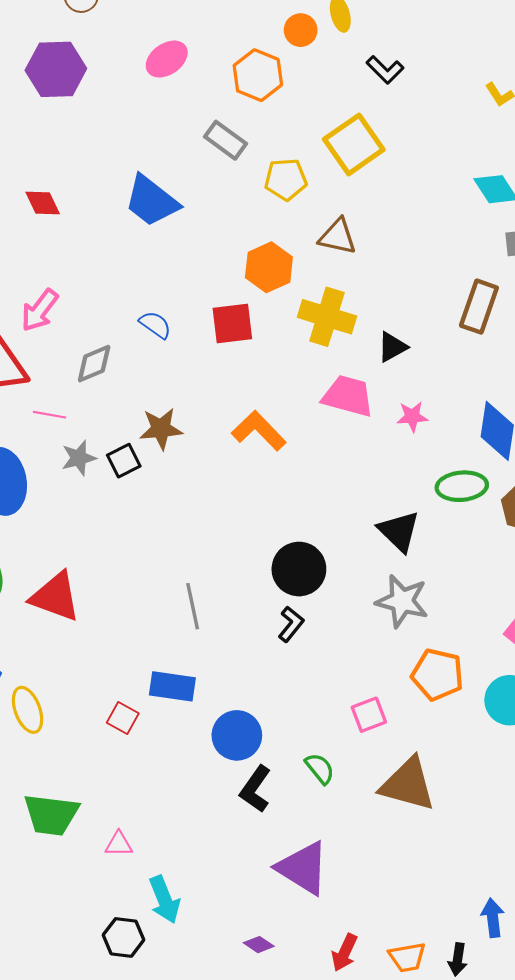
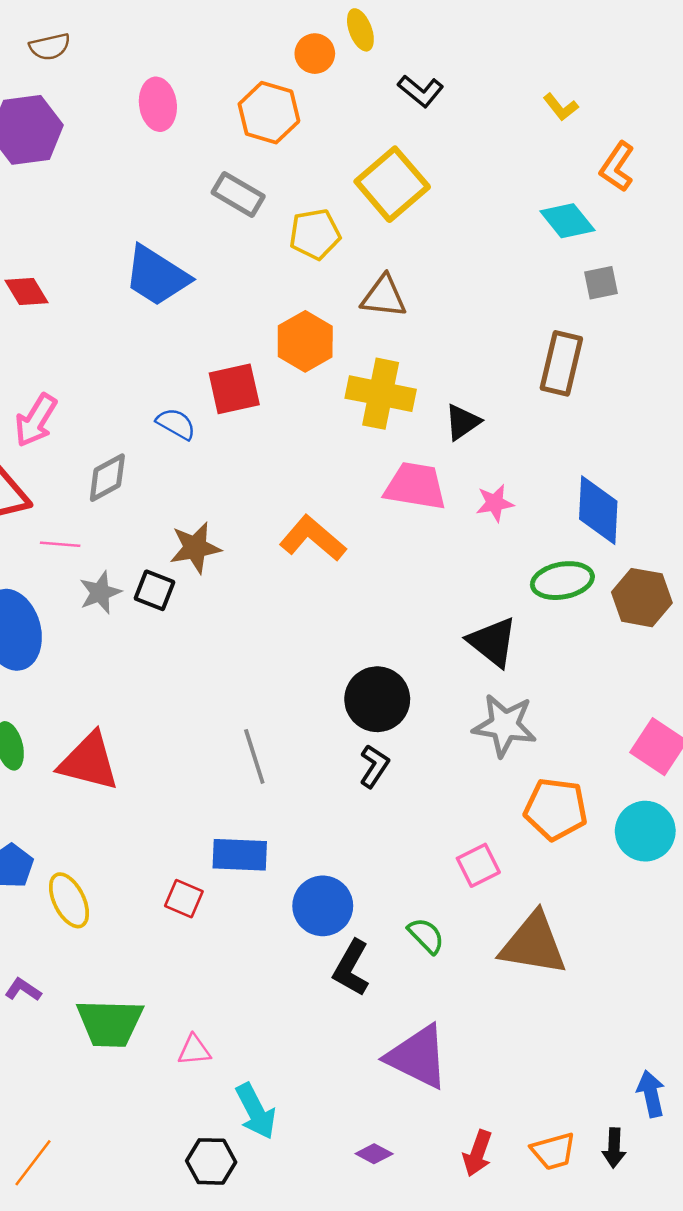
pink ellipse: (167, 59) -> (158, 104), turned -57
red square: (232, 323) -> (234, 389), moved
black square: (124, 461) -> (154, 590), turned -36

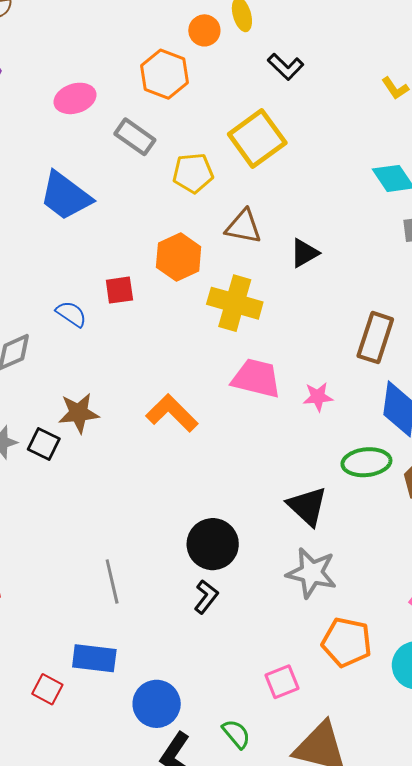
pink ellipse: (158, 104) -> (75, 98), moved, turned 75
brown rectangle: (561, 363) -> (375, 338), moved
red square: (234, 389) -> (119, 290), size x0.7
black triangle: (462, 422) -> (304, 253), moved

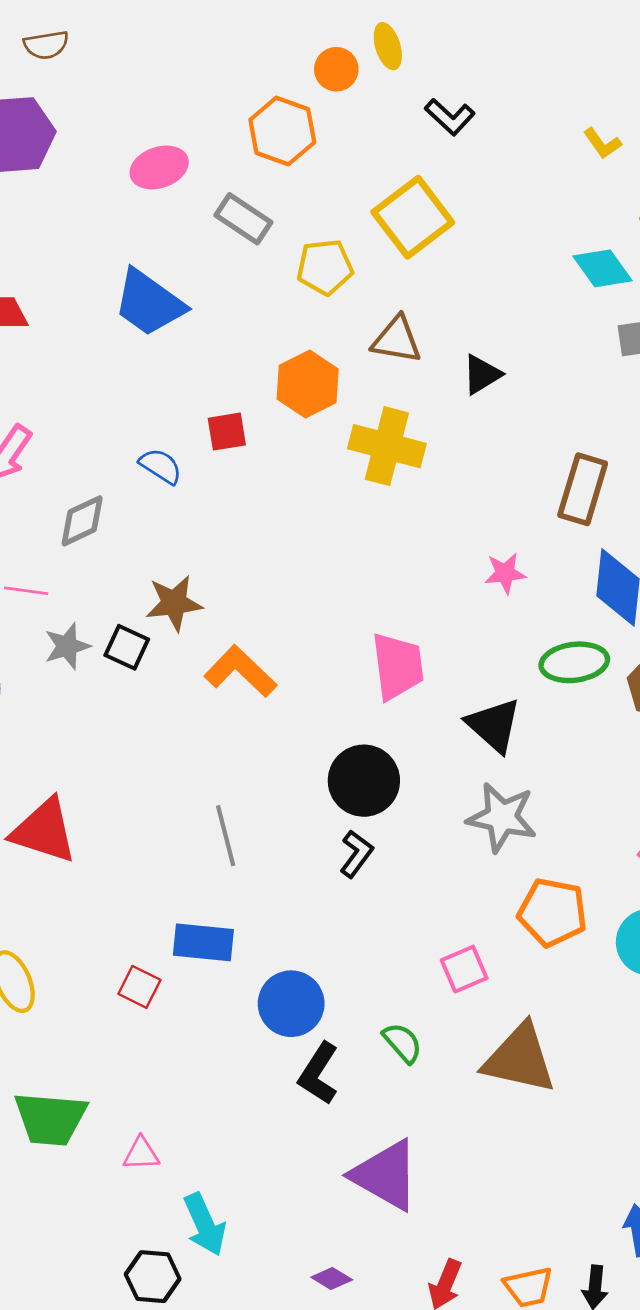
pink trapezoid: (256, 378) -> (398, 666), moved, turned 70
orange L-shape: (172, 413) -> (240, 671), moved

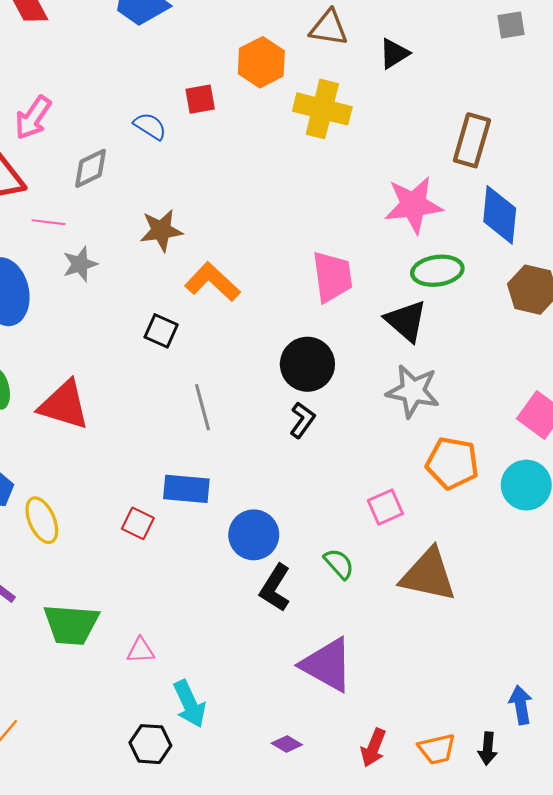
pink star: (505, 573) -> (413, 205), size x1.8
black square: (127, 647) -> (161, 331), moved
green ellipse: (574, 662) -> (437, 271), moved

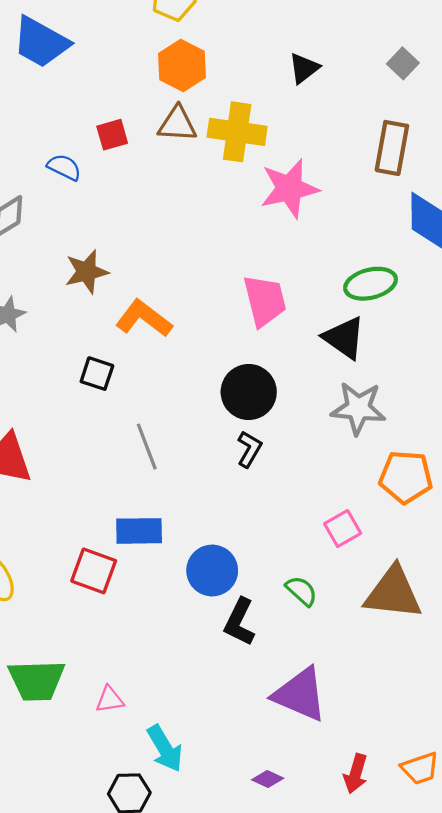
gray square: (511, 25) -> (403, 63), moved, turned -32
brown triangle: (329, 28) -> (177, 124), moved
orange hexagon: (261, 62) -> (182, 66), moved
pink star: (413, 205) -> (289, 189), moved
red square: (138, 523) -> (94, 571), size x1.4

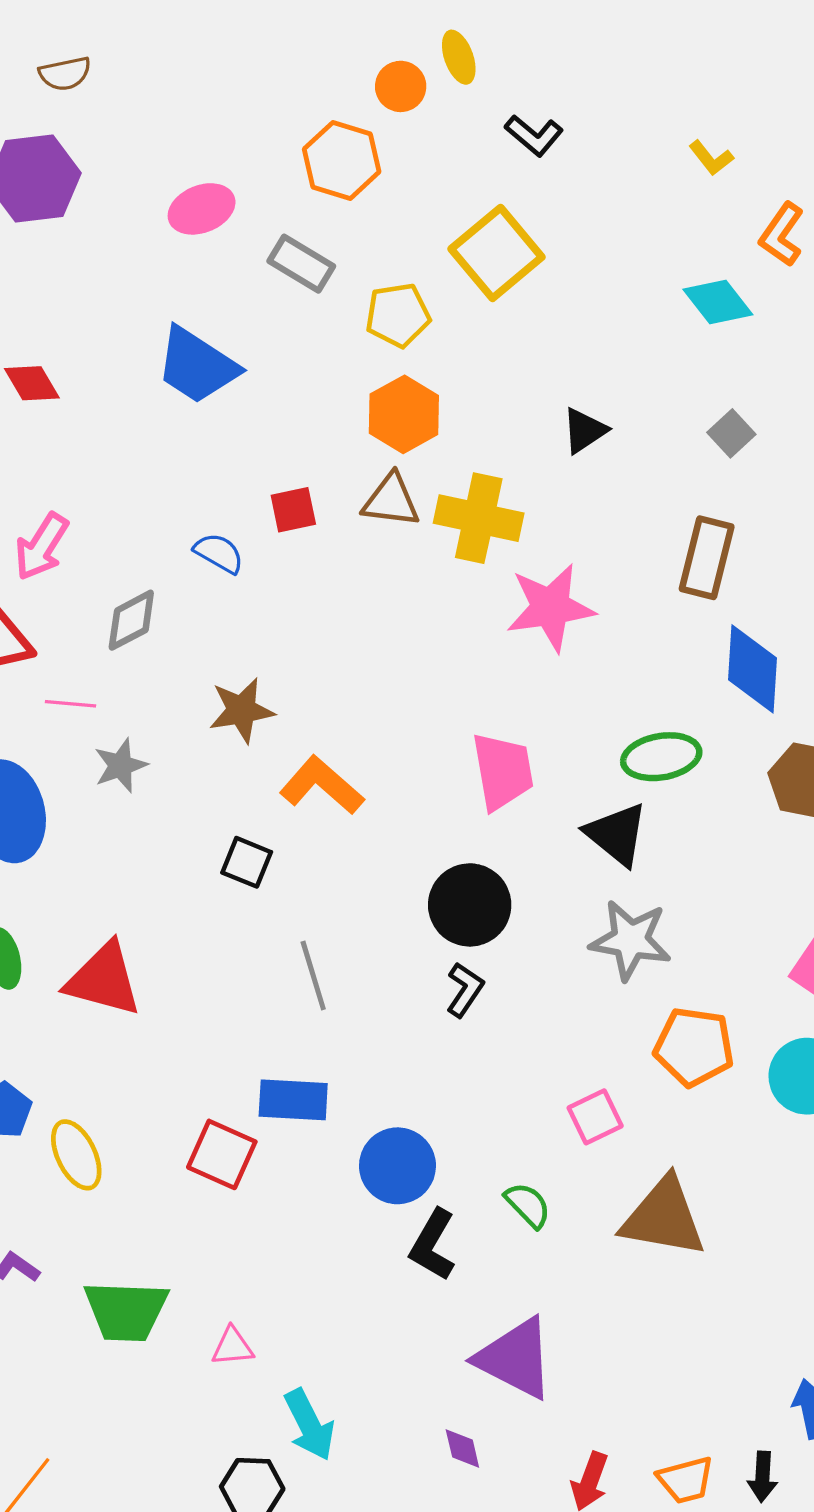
purple diamond: (268, 779) -> (462, 1449), moved, turned 48

